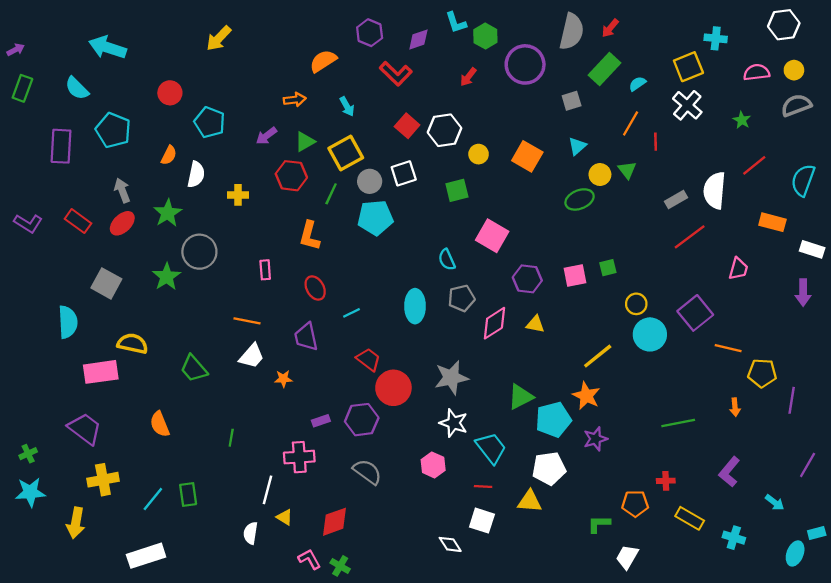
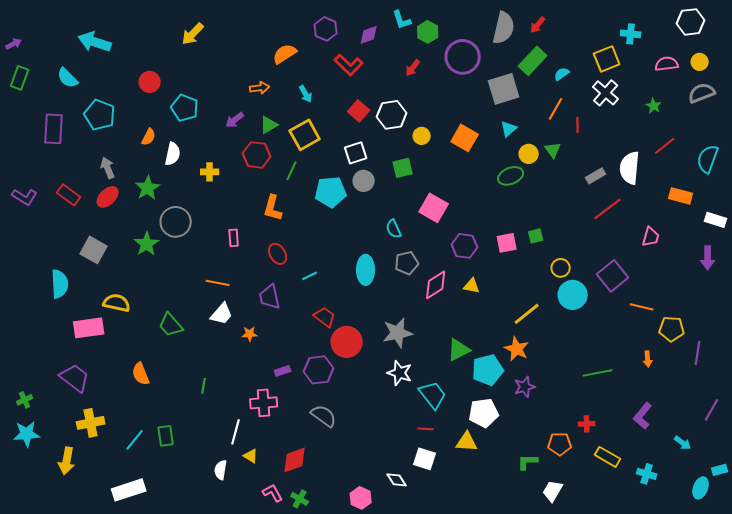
gray square: (572, 101) -> (504, 89), size x1.8
gray circle: (370, 181) -> (364, 181), moved
pink hexagon: (433, 465) -> (361, 498), moved

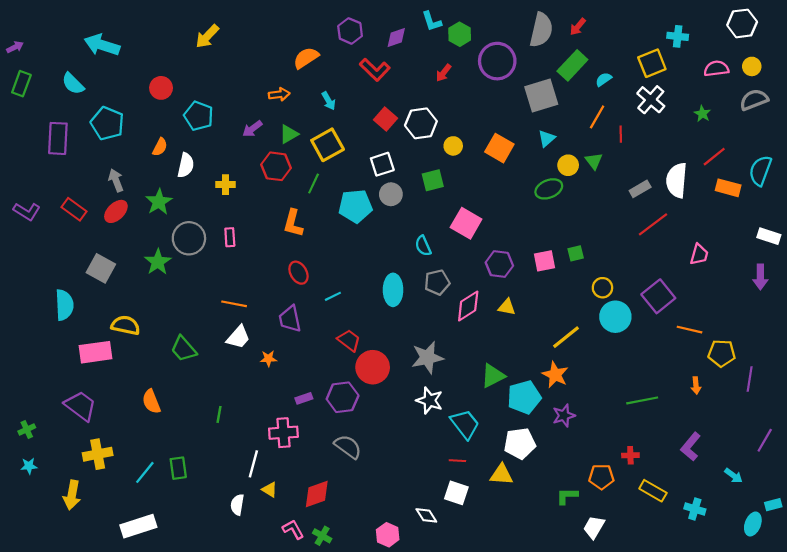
orange rectangle: (681, 196) -> (728, 188), moved
pink rectangle: (234, 238) -> (230, 237), moved
cyan star: (27, 434) -> (29, 466), size x0.6

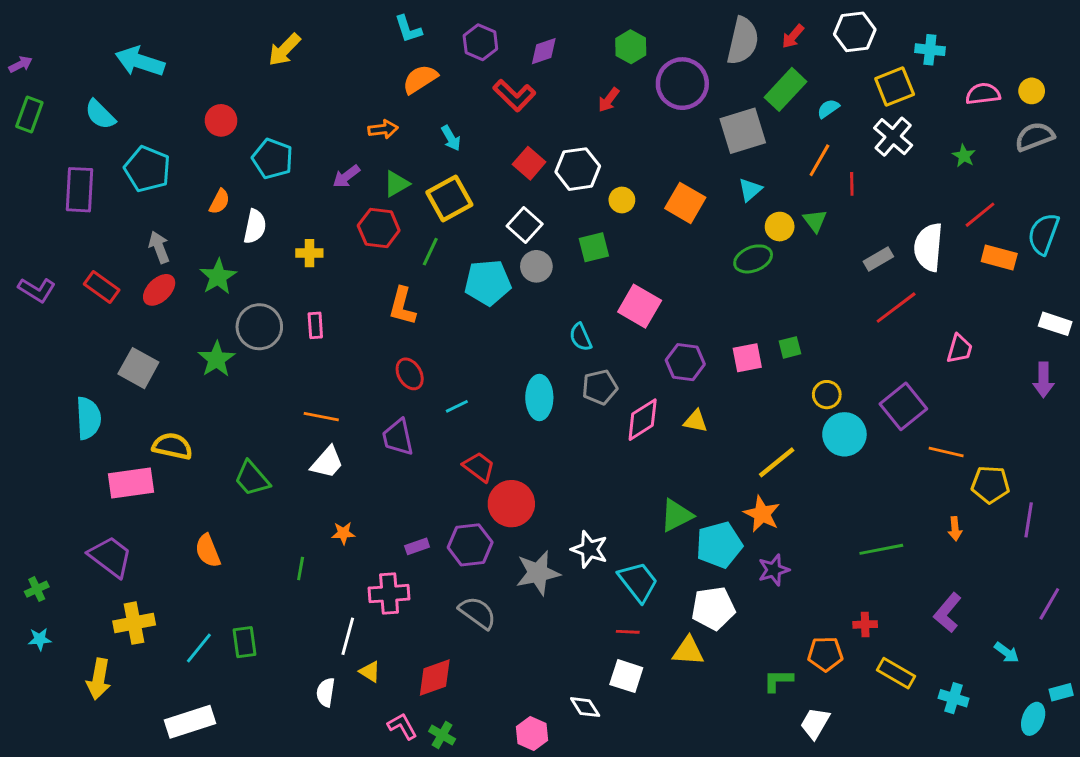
cyan L-shape: (432, 21) -> (408, 29), moved
white hexagon: (742, 23) -> (855, 32), moved
white square: (382, 164) -> (525, 225), turned -30
gray star: (427, 358) -> (538, 573), moved
orange star: (268, 359) -> (343, 533), moved

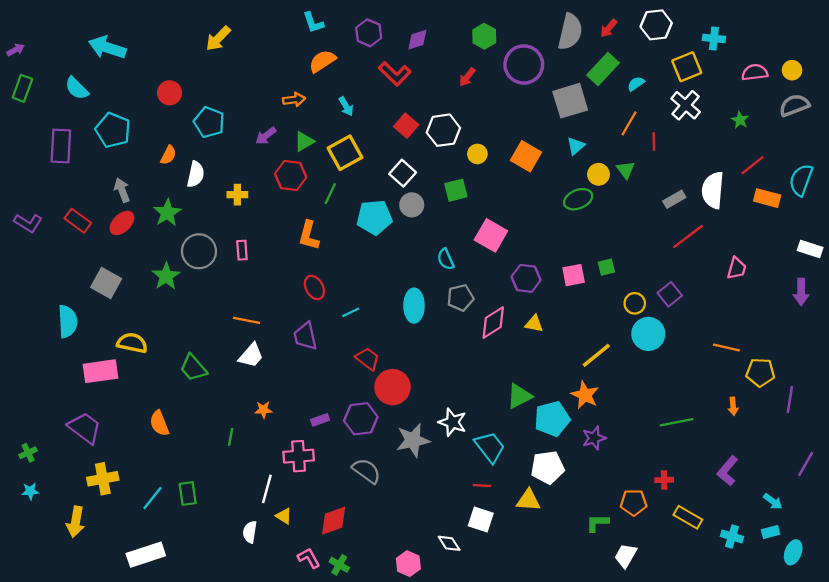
purple square: (903, 406) -> (670, 294), moved, size x0.7
cyan rectangle: (1061, 692) -> (771, 532), moved

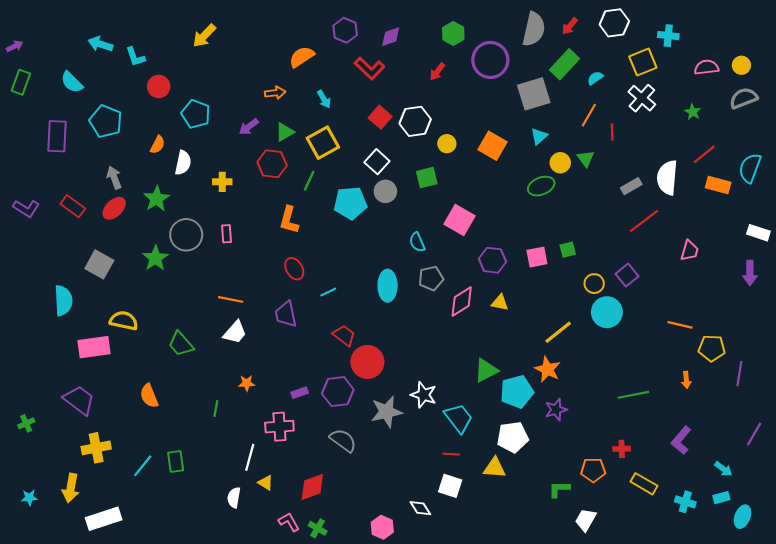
cyan L-shape: (313, 23) -> (135, 57), moved
cyan arrow: (107, 48) -> (100, 44), size x0.7
cyan star: (30, 491) -> (29, 498), moved
white rectangle: (146, 555) -> (104, 519), moved

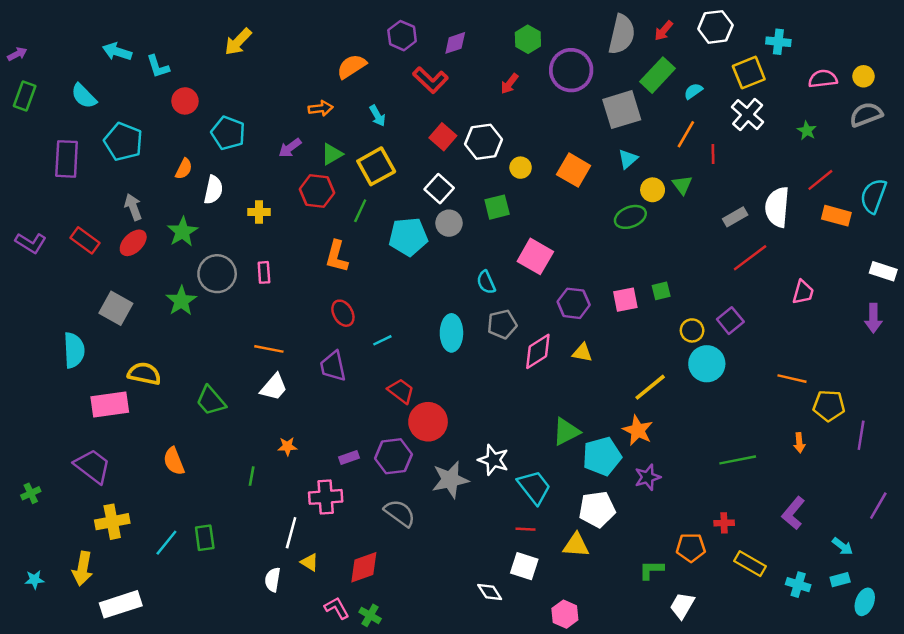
pink hexagon: (382, 527) -> (565, 614), moved

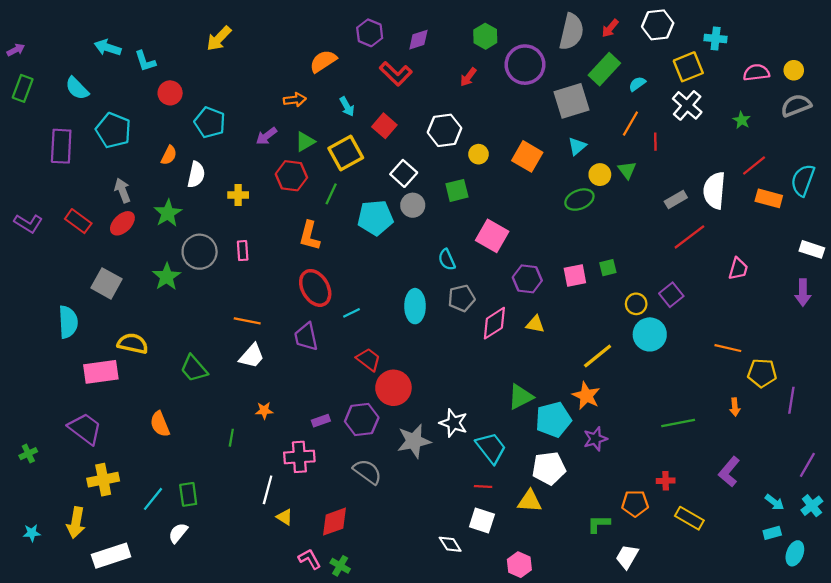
red square: (443, 137) -> (384, 126), moved
red ellipse: (343, 313) -> (315, 288), size x1.5
white semicircle: (273, 580) -> (178, 533), moved, turned 30
cyan cross: (798, 585) -> (812, 506), moved, turned 35

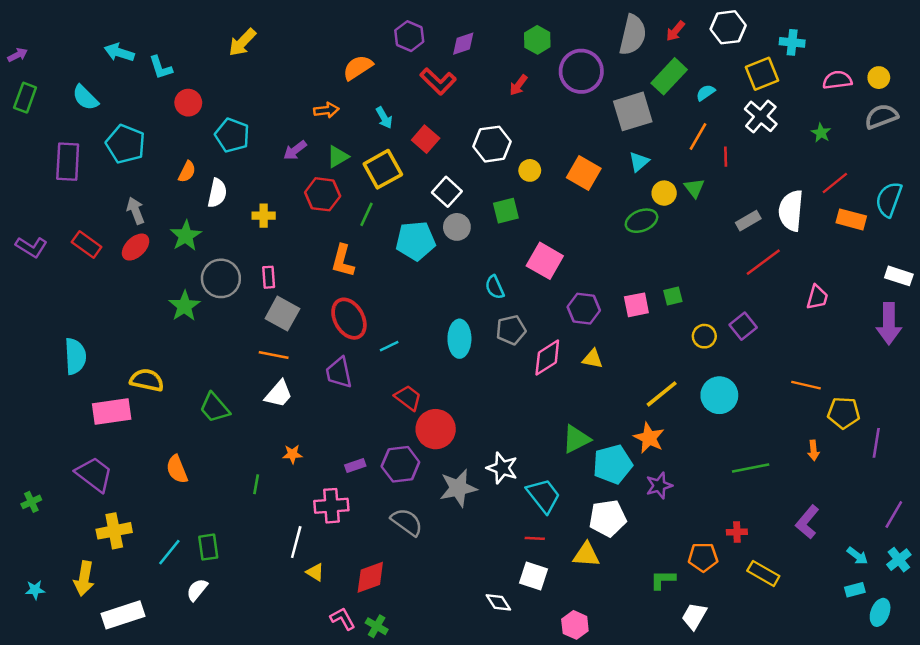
gray square: (107, 283) -> (282, 314), moved
purple arrow: (803, 293) -> (889, 324), size x1.4
cyan circle: (650, 334) -> (719, 395), moved

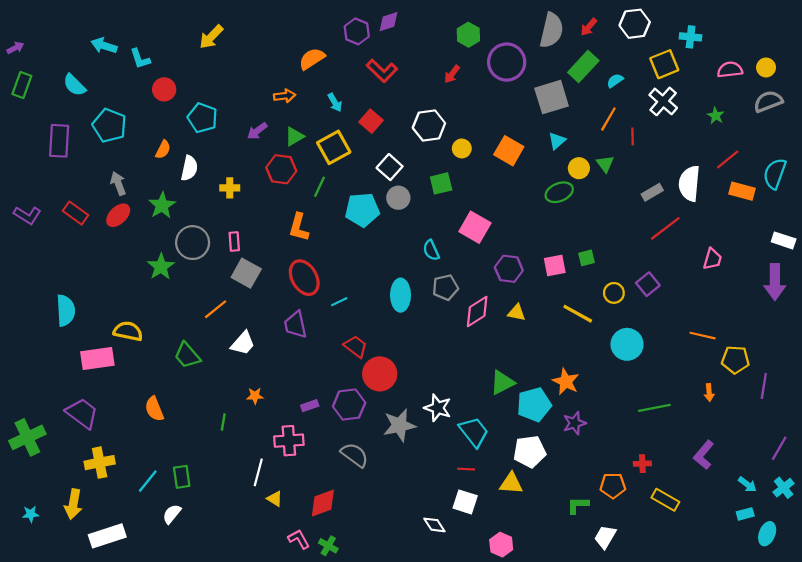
purple diamond: (463, 44) -> (388, 22), moved
orange line: (274, 355) -> (216, 309), moved, turned -50
yellow line: (662, 394) -> (578, 314), moved, turned 68
green cross: (31, 502) -> (27, 437), size x2.0

